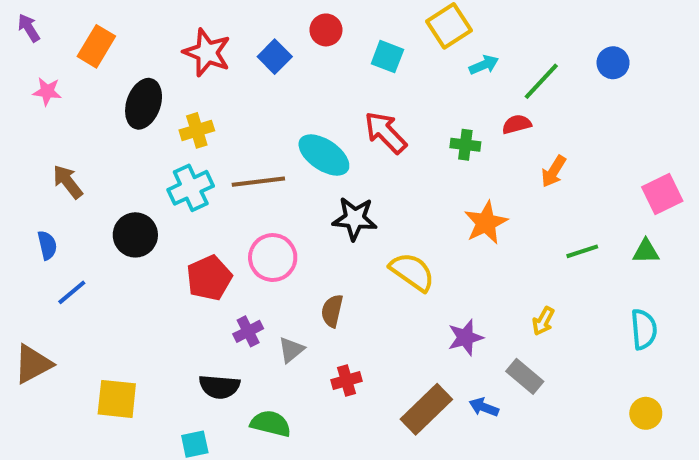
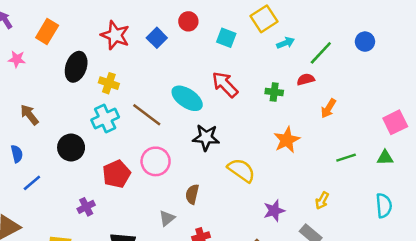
yellow cross: (197, 130) -> (109, 83), turned 36
brown line: (258, 182) -> (147, 115), turned 44
purple cross: (248, 331) -> (86, 207), moved

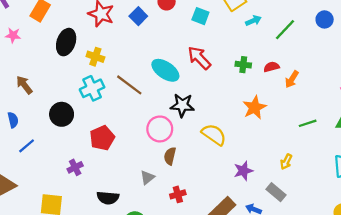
red semicircle: (306, 79) -> (271, 67), moved
pink circle: (156, 161) -> (160, 129), moved

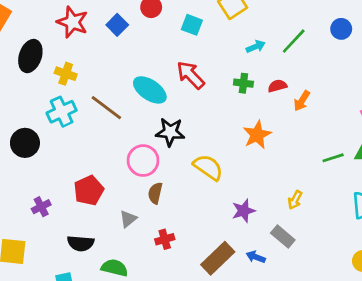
cyan arrow: (253, 21) -> (256, 47), moved
green line: (308, 123) -> (333, 158), moved
red pentagon: (102, 138) -> (89, 190), moved

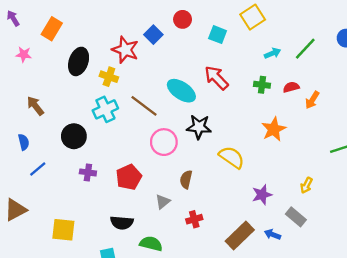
red star: (72, 22) -> (125, 50), moved
pink circle: (143, 161) -> (164, 142), moved
purple cross: (41, 207) -> (88, 172), moved, turned 35

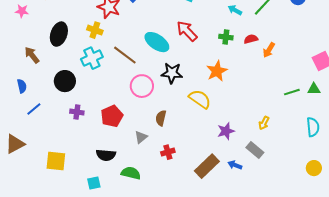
cyan arrow: (273, 53) -> (235, 10), turned -128
black ellipse: (79, 61) -> (59, 34), moved
orange star: (274, 129) -> (217, 71), moved

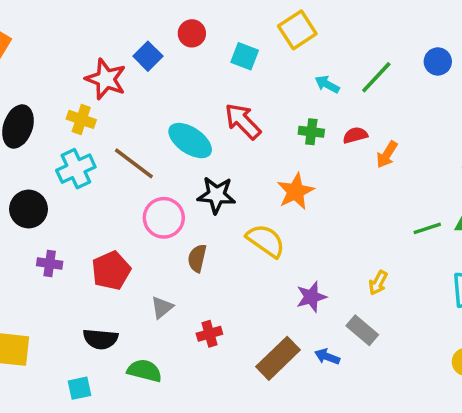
brown semicircle: (161, 118) -> (197, 258), moved

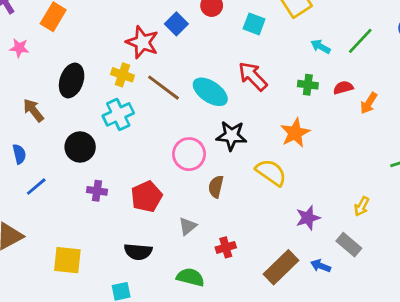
brown line: (134, 163) -> (164, 88), moved
green semicircle: (144, 371) -> (190, 277), moved

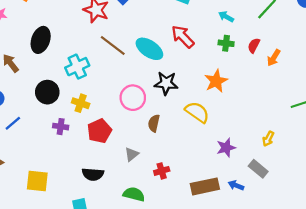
cyan arrow: (321, 47) -> (226, 17), moved
yellow cross: (123, 75) -> (81, 103), moved
red semicircle: (343, 88) -> (254, 45), turned -48
brown rectangle: (281, 267) -> (205, 186), turned 32

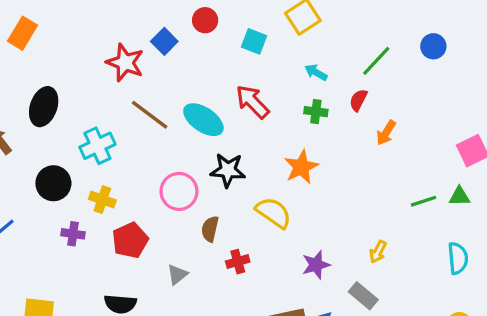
red semicircle: (254, 45) -> (358, 100), moved
red cross: (162, 171) -> (238, 262), moved

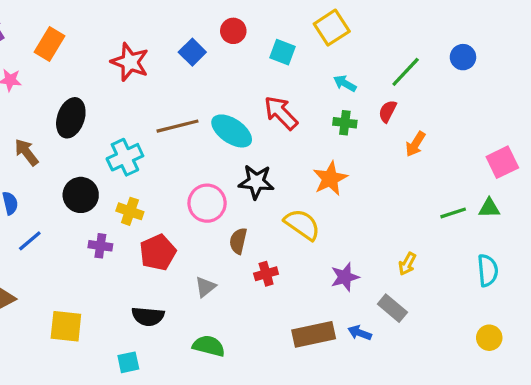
red star: (125, 63) -> (130, 62), moved
brown line: (150, 115) -> (177, 126), turned -51

